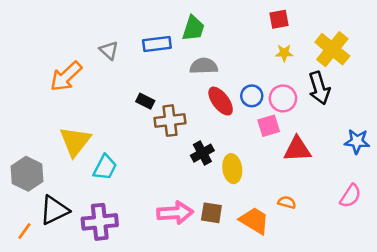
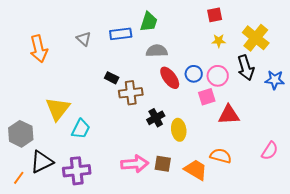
orange arrow: (66, 76) -> (39, 49), moved, turned -60
blue star: (357, 141) -> (275, 80), moved
orange semicircle: (287, 202) -> (221, 156), size x1.5

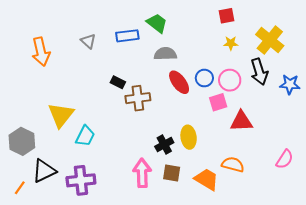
green trapezoid: (149, 22) -> (157, 23), turned -70
black cross: (156, 118) -> (164, 144), moved
pink arrow: (135, 164) -> (142, 173), turned -88

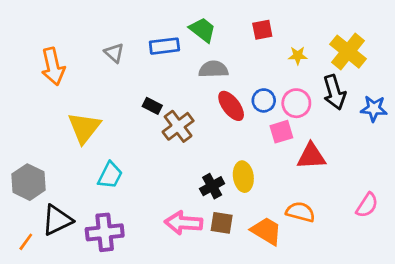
red square: (227, 16) -> (262, 30), moved
brown cross: (138, 98) -> (178, 126), turned -30
yellow triangle: (61, 115) -> (84, 128), moved
pink arrow: (142, 173) -> (183, 223), turned -84

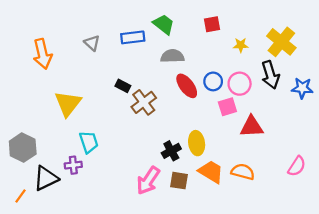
cyan trapezoid: (110, 175) -> (89, 142), turned -45
pink arrow: (183, 223) -> (148, 181), turned -60
orange trapezoid: (266, 231) -> (211, 172), moved
purple cross: (105, 232) -> (73, 165), moved, size x0.6

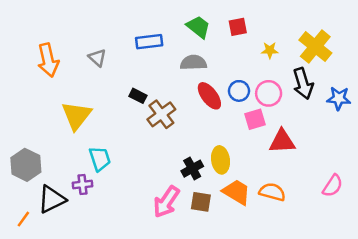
green trapezoid: (164, 24) -> (198, 27), moved
gray triangle: (92, 43) -> (97, 58), moved

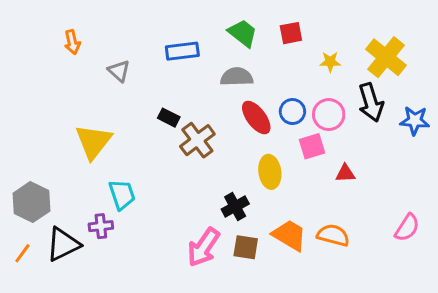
orange arrow: (48, 60) -> (72, 42), moved, size x0.6
red triangle: (282, 141) -> (345, 173), size x0.6
yellow ellipse: (221, 160) -> (270, 172), moved
orange line: (23, 219) -> (22, 253), moved

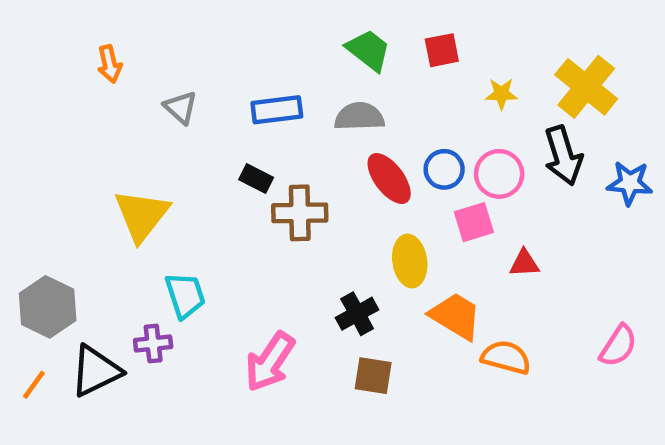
blue rectangle: (182, 51) -> (277, 110), moved
brown cross: (197, 140) -> (300, 213), turned 36
orange trapezoid: (289, 235) -> (456, 316), moved
pink arrow: (203, 247) -> (270, 362), moved

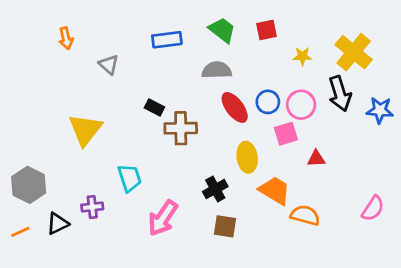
blue rectangle: (277, 110) -> (167, 40), moved
cyan trapezoid: (185, 295) -> (130, 178), moved
black triangle: (96, 371) -> (58, 224), size x0.7
orange line: (34, 385) -> (20, 232), turned 30

